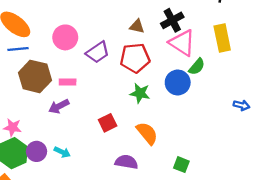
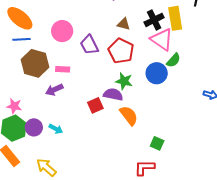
yellow rectangle: (222, 38) -> (175, 18), moved
purple trapezoid: (98, 52) -> (89, 45), turned 95
red pentagon: (135, 58) -> (121, 51), turned 30
purple semicircle: (126, 162) -> (113, 94), moved

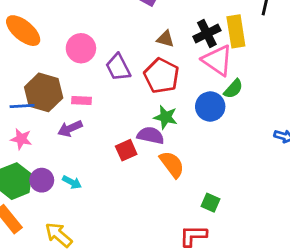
blue line: (22, 39) -> (22, 106), moved
pink star: (14, 106) -> (21, 139), moved

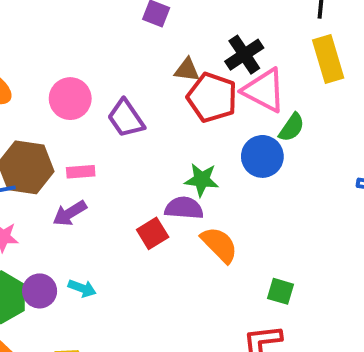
yellow rectangle: (236, 31) -> (328, 59), moved
red pentagon: (161, 76) -> (212, 97), moved

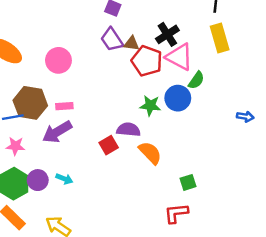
purple trapezoid: (126, 118) -> (112, 40), moved
green star: (202, 180) -> (150, 106), moved
purple arrow: (70, 213) -> (57, 132), size x1.4
green square: (281, 291) -> (188, 182), turned -35

